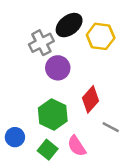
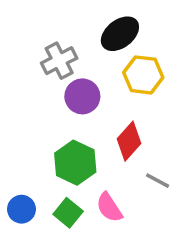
black ellipse: (69, 25) -> (120, 34), moved
yellow hexagon: (101, 36) -> (143, 75), moved
blue circle: (15, 137) -> (21, 209), moved

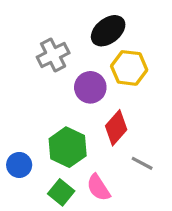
purple circle: (82, 96) -> (90, 87), moved
blue circle: (21, 209) -> (19, 165), moved

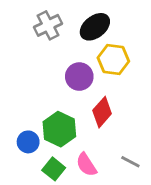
gray cross: (53, 55) -> (48, 25), moved
gray line: (142, 163) -> (130, 162), moved
blue circle: (19, 165) -> (28, 142), moved

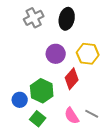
black ellipse: (95, 27) -> (67, 19), turned -40
yellow hexagon: (113, 59) -> (88, 54), moved
pink semicircle: (86, 165) -> (72, 116), moved

